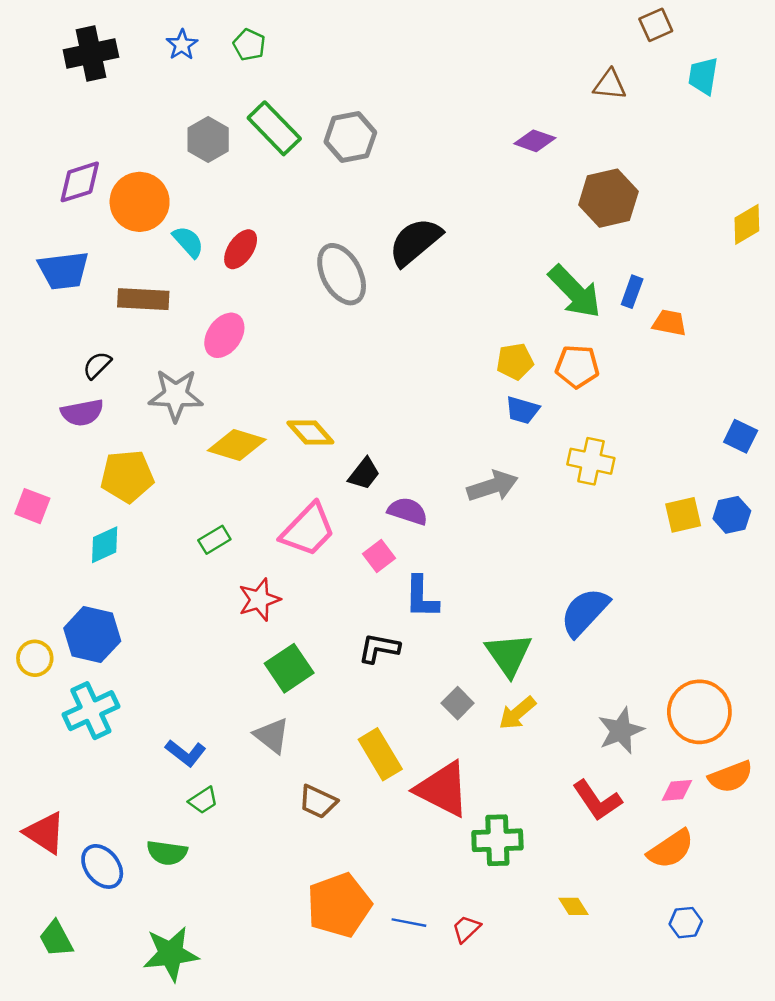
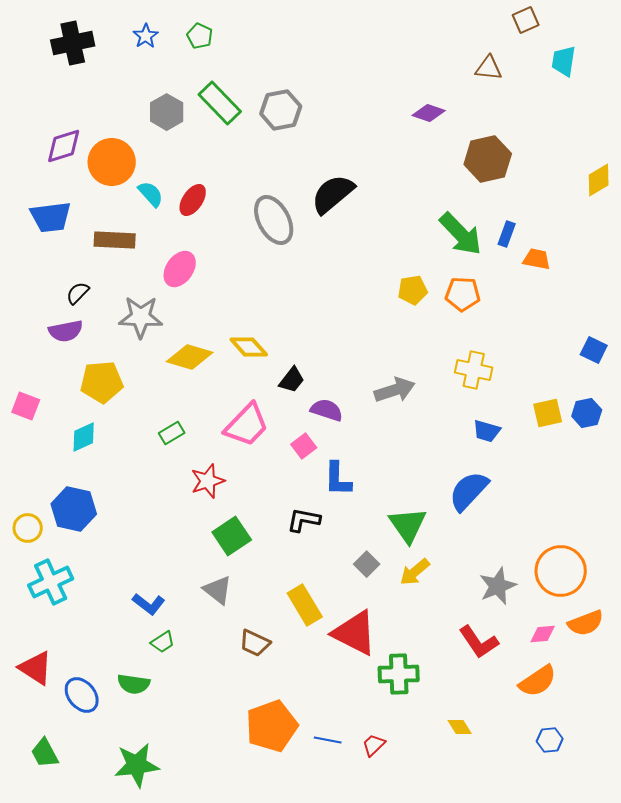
blue trapezoid: (522, 410) -> (487, 431), moved
cyan cross: (91, 711) -> (51, 582), moved

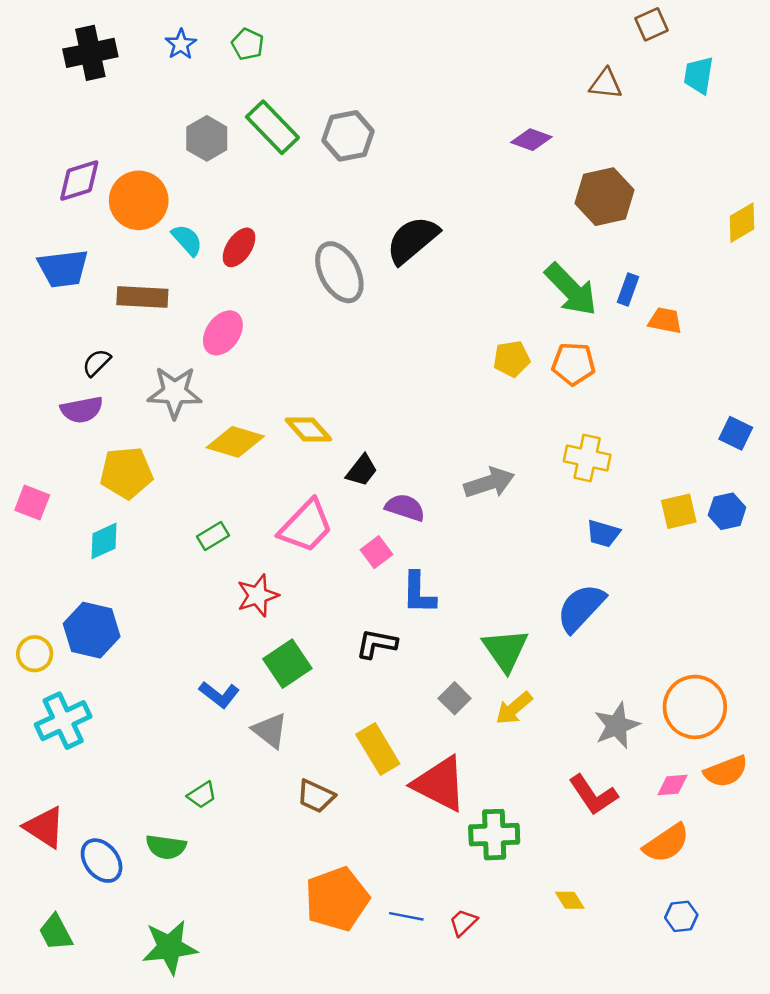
blue L-shape: (149, 604) -> (219, 695), moved

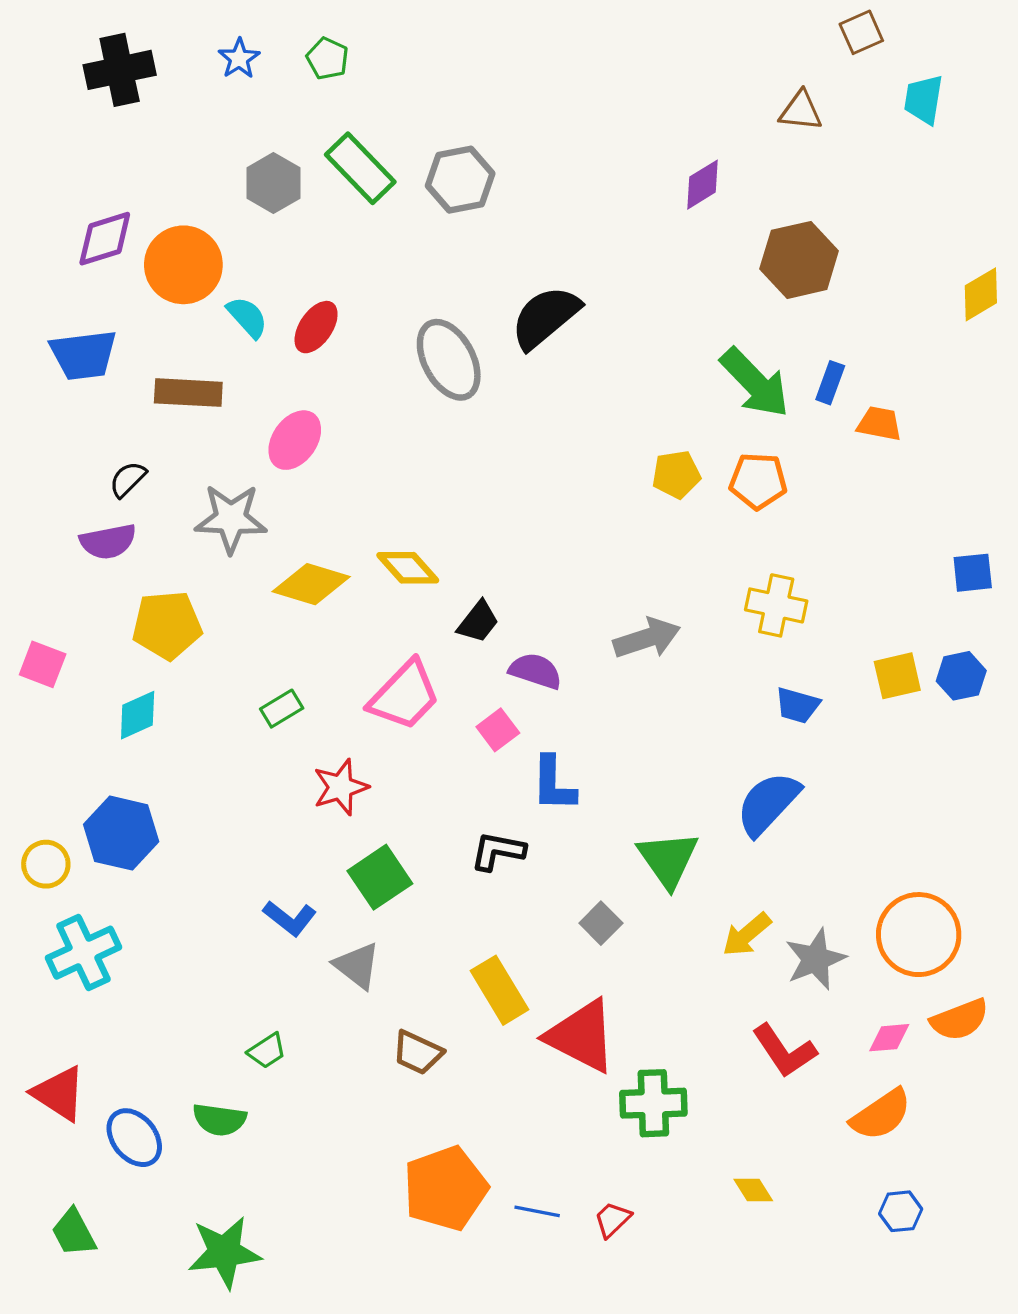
purple diamond: (531, 140) -> (702, 185), turned -51
blue square: (736, 433) -> (973, 573), turned -32
yellow arrow: (514, 708) -> (747, 935), moved

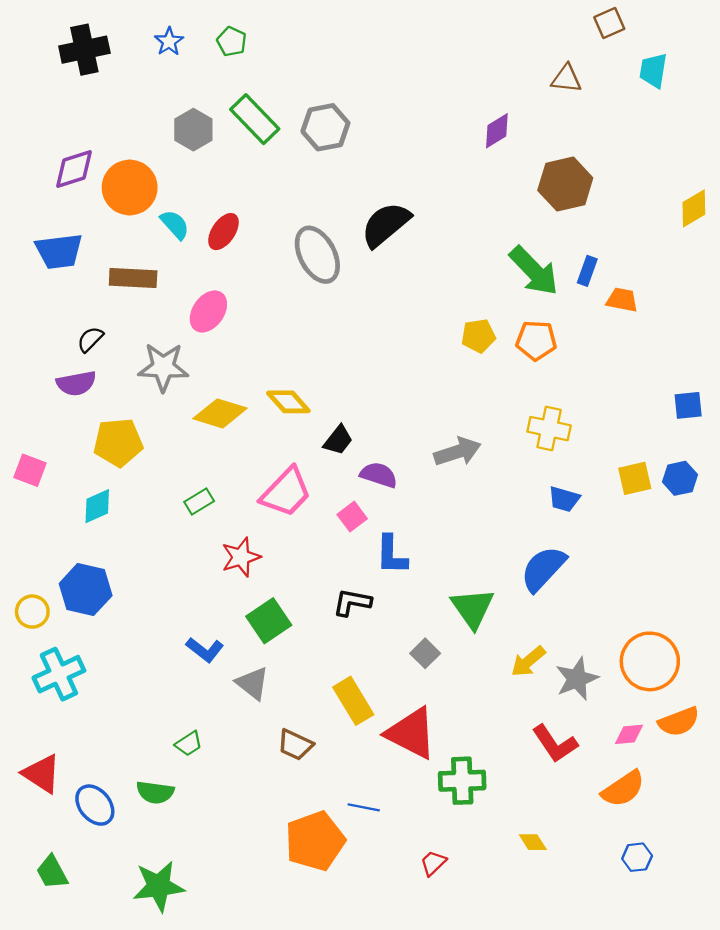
blue line: (537, 1211) -> (364, 807), moved

